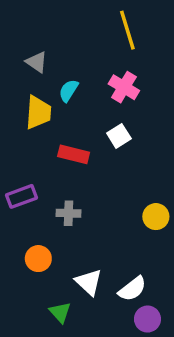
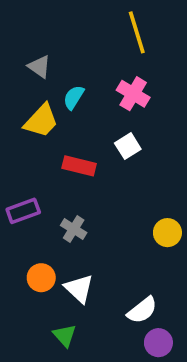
yellow trapezoid: (38, 112) -> (41, 121), turned 39
gray cross: (69, 213) -> (74, 229), turned 30
white triangle: (89, 282) -> (79, 289), moved

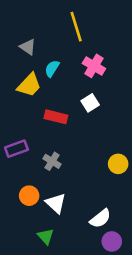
yellow line: (137, 32) -> (76, 27), moved

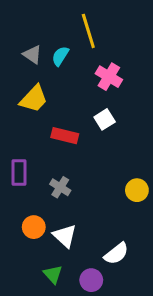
cyan semicircle: (52, 69) -> (60, 56), moved
purple rectangle: (16, 149) -> (19, 172), turned -70
purple circle: (112, 241) -> (91, 280), moved

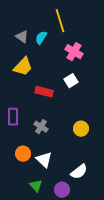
yellow circle: (137, 190) -> (81, 129), moved

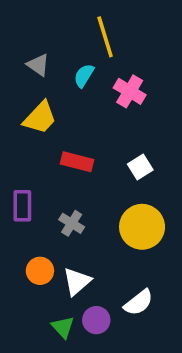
cyan semicircle: (41, 38) -> (84, 76), moved
white square: (71, 81) -> (140, 167), moved
yellow circle: (81, 129) -> (142, 227), size x1.6
white triangle: (44, 160) -> (77, 281), turned 36
purple circle: (62, 190) -> (96, 320), moved

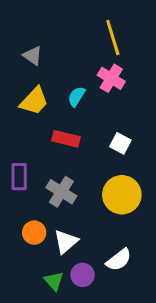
yellow line: (105, 37) -> (113, 38), moved
cyan semicircle: (84, 76) -> (76, 96), moved
white square: (140, 167) -> (120, 143), turned -30
gray cross: (72, 223) -> (61, 192), size x1.4

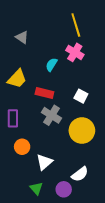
yellow trapezoid: (34, 101) -> (17, 79), moved
gray cross: (61, 192) -> (51, 115), moved
orange circle: (34, 233) -> (22, 147), moved
purple circle: (83, 275) -> (64, 189), moved

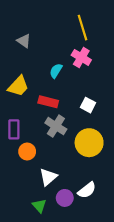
orange circle: (22, 147) -> (27, 151), moved
purple circle: (64, 189) -> (65, 198), moved

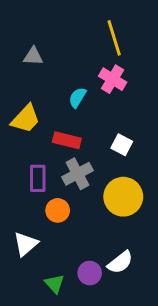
gray triangle: (24, 41) -> (33, 56), turned -32
gray cross: (56, 126) -> (77, 174), turned 30
purple rectangle: (14, 129) -> (38, 178), moved
orange circle: (27, 151) -> (58, 210), moved
white triangle: (48, 177) -> (26, 244), moved

